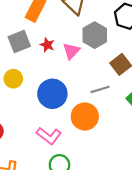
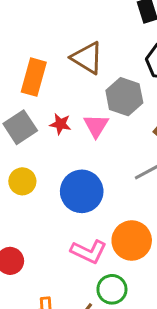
orange circle: (85, 116) -> (132, 240), moved

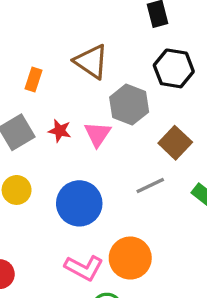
orange rectangle: (34, 77) -> (33, 79), size x0.6

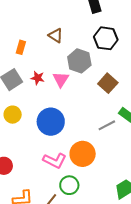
brown triangle: (91, 62) -> (56, 35), size x0.7
gray line: (150, 185) -> (107, 125), moved

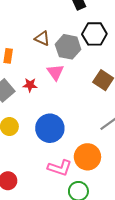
gray hexagon: (79, 61) -> (68, 47), moved
pink triangle: (61, 79) -> (55, 72), moved

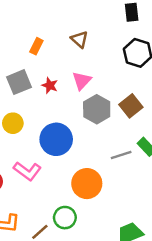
gray hexagon: (68, 47) -> (97, 109), moved
pink L-shape: (60, 168) -> (27, 171), moved

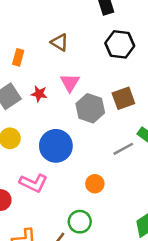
brown square: (131, 106) -> (123, 98), turned 30
orange circle: (87, 184) -> (95, 184), size x0.6

